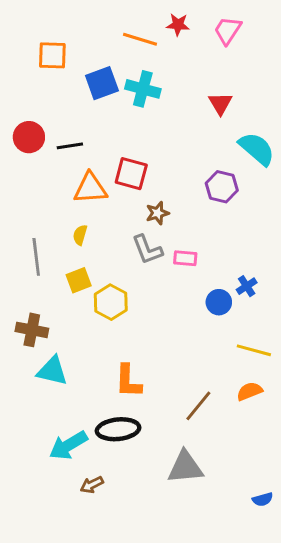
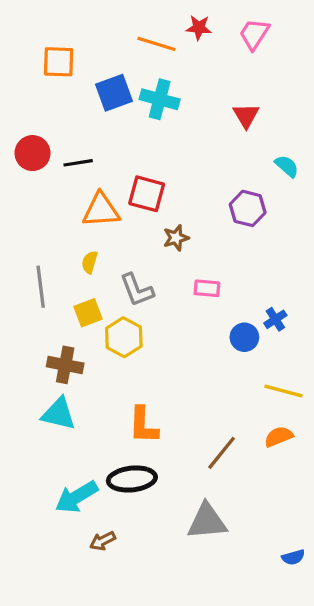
cyan semicircle: (257, 149) -> (287, 166), size x0.6
gray L-shape: (147, 250) -> (137, 290), moved
brown cross: (32, 330) -> (65, 365), moved

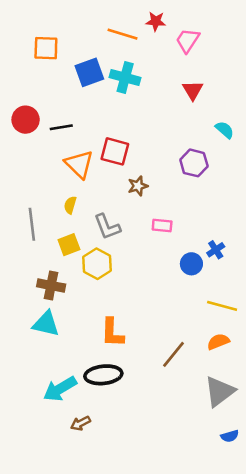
pink trapezoid: (254, 34) -> (188, 40), moved
orange triangle: (101, 210) -> (79, 164), turned 48
gray triangle: (207, 521) -> (220, 391), moved, turned -32

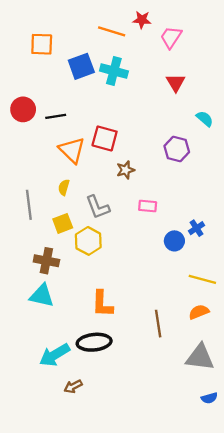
brown line: (174, 354) -> (158, 324), turned -48
gray triangle: (220, 391) -> (200, 357), turned 44

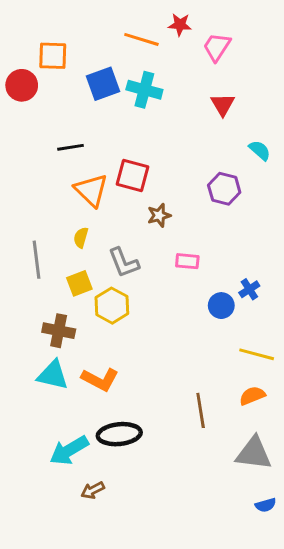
red circle: (23, 109) -> (22, 85), moved
orange L-shape: (102, 304) -> (100, 379), moved, turned -64

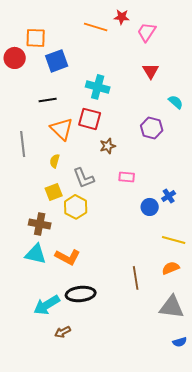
blue square: (103, 84) -> (57, 61), moved
cyan cross: (144, 90) -> (98, 87), moved
gray line: (36, 260) -> (23, 144), moved

